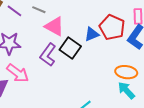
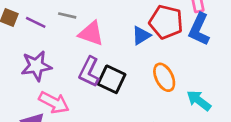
black square: (70, 48) -> (112, 79), moved
orange ellipse: (126, 72) -> (164, 77), moved, turned 65

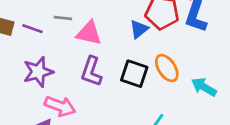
black square: (112, 79) -> (134, 74), moved

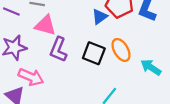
pink triangle: (89, 33) -> (45, 25), moved

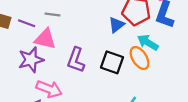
pink triangle: (45, 25) -> (45, 39), moved
cyan arrow: (151, 67) -> (148, 42), moved

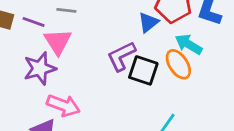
pink triangle: (45, 39) -> (58, 42), turned 45
purple L-shape: (76, 60) -> (121, 56), moved, turned 45

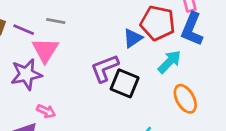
cyan arrow: (189, 44) -> (169, 62), turned 100
orange ellipse: (178, 64) -> (185, 99), moved
pink arrow: (63, 105) -> (46, 111), size x0.6

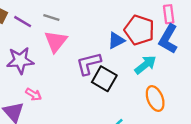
pink triangle: (45, 50) -> (56, 41), moved

